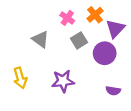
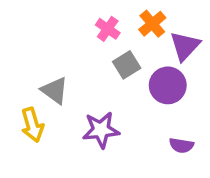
gray triangle: (40, 39) -> (55, 91), moved

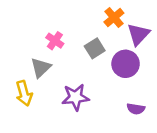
pink cross: (108, 29) -> (55, 41), moved
gray triangle: (55, 91) -> (41, 68), turned 40

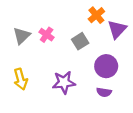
purple circle: (126, 64) -> (106, 66), moved
gray triangle: (41, 68) -> (22, 36), moved
purple semicircle: (136, 109) -> (104, 92), moved

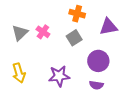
orange cross: (96, 15) -> (77, 14), moved, turned -35
purple triangle: (117, 29) -> (108, 27), turned 36

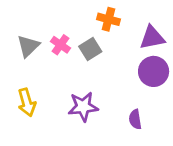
gray square: (74, 38) -> (90, 49), moved
purple circle: (98, 61) -> (154, 71), moved
purple semicircle: (96, 85) -> (135, 119), turned 72

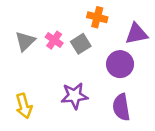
purple circle: (154, 71) -> (120, 64), moved
yellow arrow: (27, 102) -> (24, 106), moved
purple semicircle: (135, 119) -> (121, 107), size x1.5

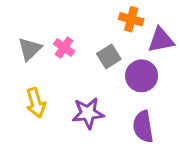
orange cross: (97, 17) -> (131, 19), moved
gray square: (81, 44) -> (109, 56), moved
yellow arrow: (24, 106) -> (36, 103), moved

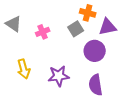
pink cross: (64, 48) -> (43, 32), turned 32
gray triangle: (30, 49) -> (14, 24), moved, turned -42
gray square: (109, 56) -> (76, 29), moved

